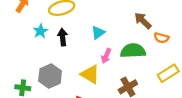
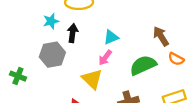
green semicircle: (133, 51) -> (143, 65), turned -35
pink arrow: (106, 56) -> (105, 58), moved
gray hexagon: (50, 76) -> (52, 55), moved

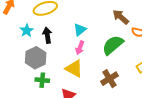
green cross: (18, 76) -> (42, 80), moved

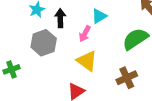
pink arrow: (80, 48) -> (85, 34), moved
green cross: (42, 80) -> (12, 69), moved, turned -32

